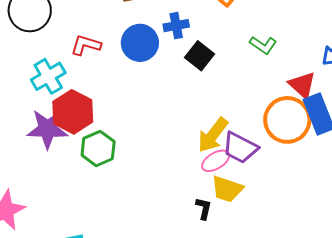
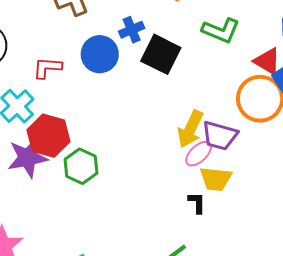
green L-shape: (263, 45) -> (221, 30), size x1.4
black square: (200, 56) -> (161, 54), size x1.4

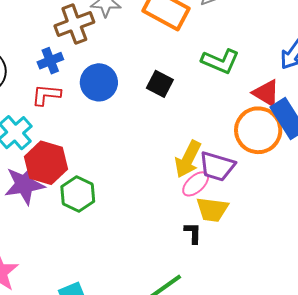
blue cross: (132, 30) -> (50, 61), moved
black square: (161, 54) -> (160, 84), size x0.7

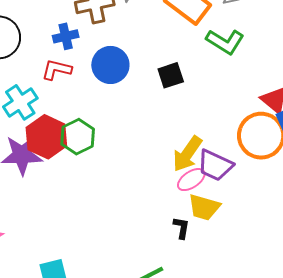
green L-shape: (220, 61) -> (225, 42), moved
black square: (160, 84) -> (171, 75), turned 36
green hexagon: (78, 194) -> (78, 137), moved

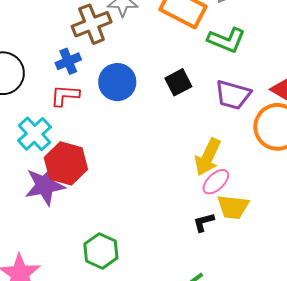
green hexagon: (78, 137) -> (101, 251), moved
purple trapezoid: (215, 165) -> (233, 95), moved
black L-shape: (181, 228) -> (204, 222), moved, turned -105

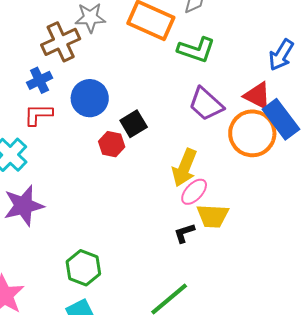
black square: (178, 82) -> (134, 124), moved
purple trapezoid: (233, 95) -> (206, 104), turned 30
red hexagon: (66, 163) -> (112, 144), moved, size x0.6

